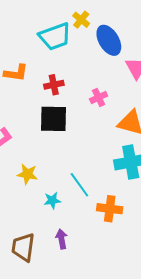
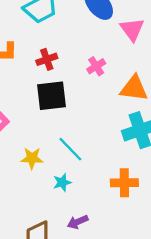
cyan line: (79, 185) -> (70, 149), moved
purple arrow: (62, 239) -> (78, 222), turned -96

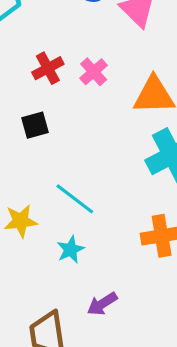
red cross: (47, 59) -> (48, 68), moved
black square: (51, 96) -> (35, 125), size x0.6

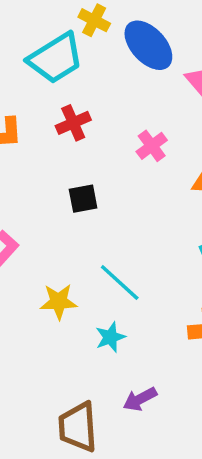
red cross: (48, 68) -> (73, 123), moved

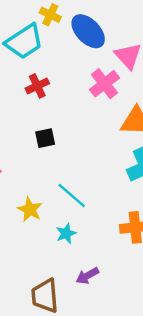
pink cross: (152, 146) -> (104, 84), moved, size x1.4
yellow star: (59, 302) -> (30, 210), turned 30

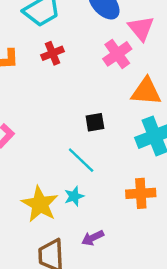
black square: (45, 138) -> (95, 122), moved
yellow star: (30, 210) -> (40, 204), moved, size x1.5

